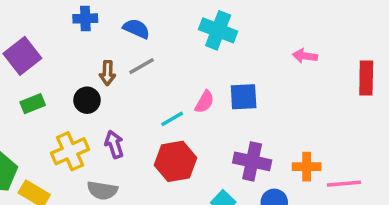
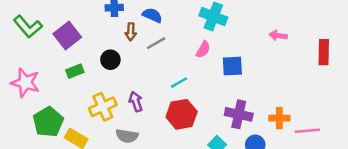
brown arrow: (107, 73) -> (131, 32), moved
black circle: (87, 100) -> (110, 60), moved
pink semicircle: (204, 102) -> (203, 50), moved

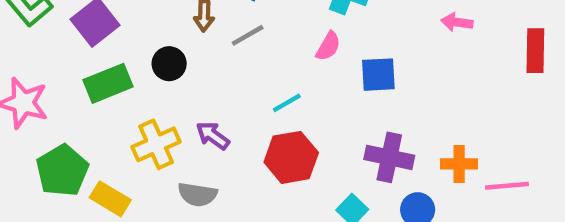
green rectangle: (75, 71) -> (108, 83), size x1.5
purple arrow: (136, 102) -> (213, 136), turned -36

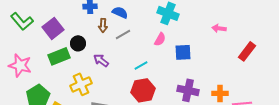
red rectangle: (535, 51) -> (247, 51), moved, turned 36
black circle: (169, 64) -> (78, 43), moved
purple arrow: (213, 136) -> (101, 60), moved

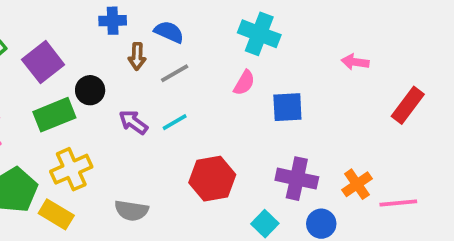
cyan line: (141, 65) -> (175, 122), moved
yellow cross: (81, 84) -> (71, 169), moved
orange cross: (220, 93) -> (357, 184), turned -35

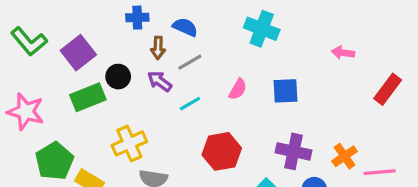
pink semicircle: (244, 83) -> (238, 89), moved
purple arrow: (133, 122) -> (160, 81), moved
yellow cross: (71, 169) -> (129, 143), moved

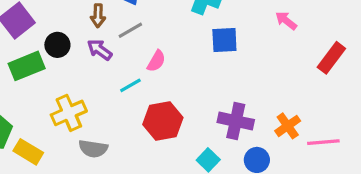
pink arrow: (343, 53) -> (286, 21), turned 30
pink semicircle: (238, 89) -> (156, 61), moved
blue square: (286, 91) -> (224, 40), moved
cyan line: (190, 104) -> (130, 85), moved

